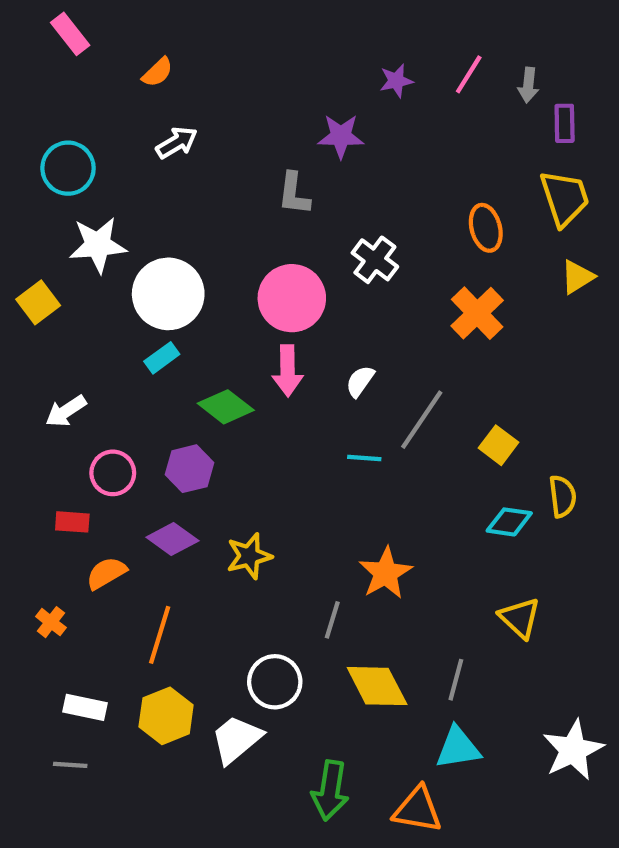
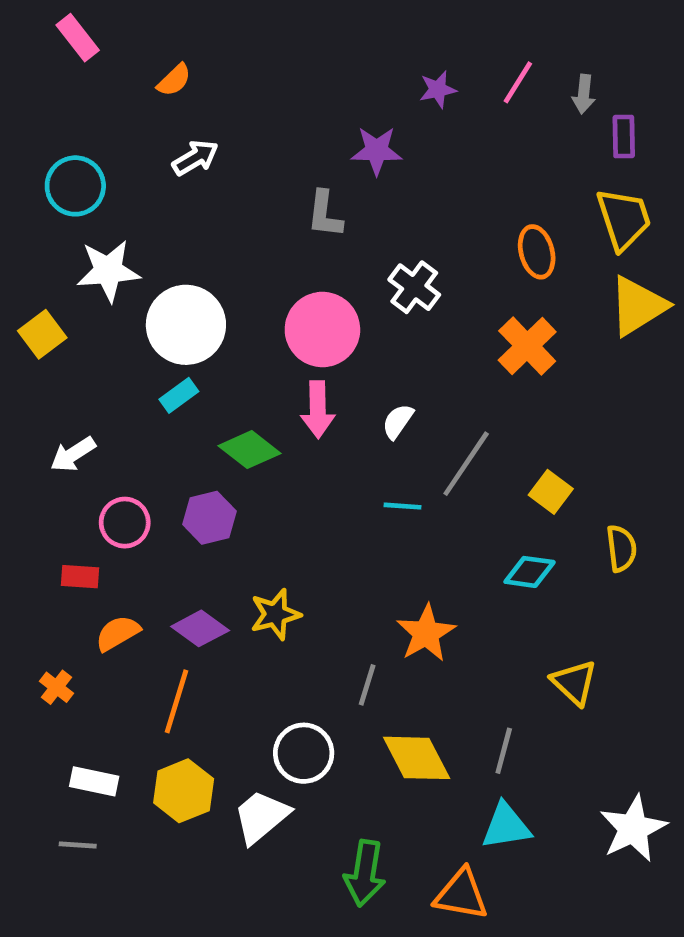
yellow triangle: (577, 277) -> (638, 306), size x1.6
cyan diamond: (509, 522) -> (530, 572), moved
purple diamond: (172, 539) -> (200, 628), moved

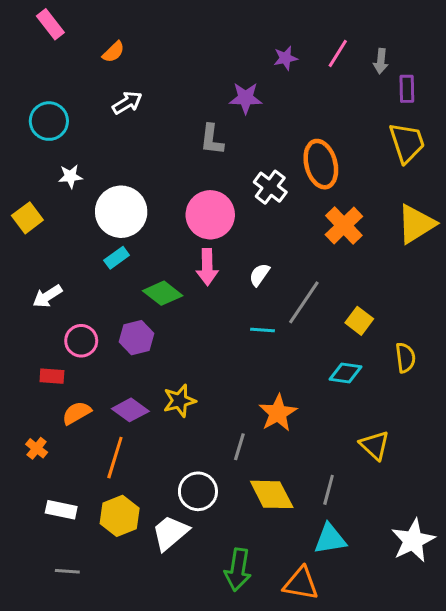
orange ellipse: (537, 252) -> (321, 164), moved, size x1.4
white star: (108, 271) -> (70, 176), size x0.6
yellow triangle: (638, 306) -> (416, 224), moved
gray line: (78, 845) -> (67, 571), moved

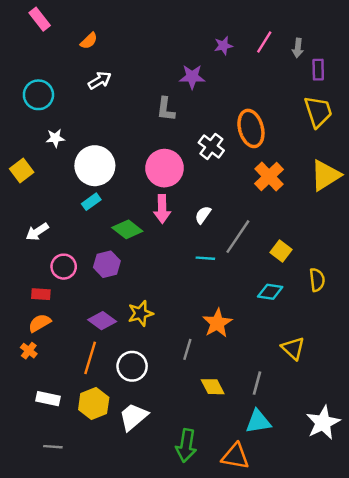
orange semicircle: (77, 413) -> (40, 323), moved
white circle: (198, 491) -> (132, 366), moved
yellow diamond: (272, 494) -> (213, 387), size x0.7

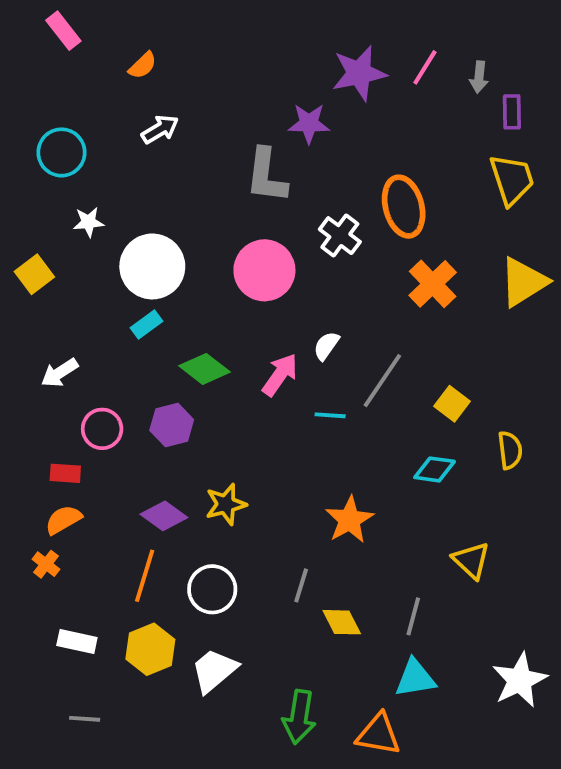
purple star: (223, 46) -> (359, 73), size x1.8
gray L-shape: (166, 109) -> (266, 176), size x1.4
pink arrow: (162, 209) -> (280, 375), moved, turned -144
gray line: (187, 349) -> (301, 585), moved

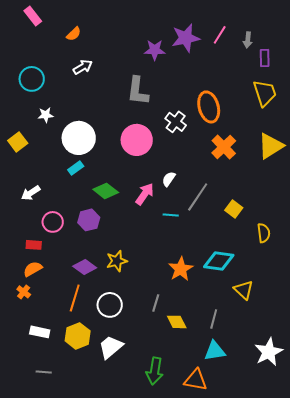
purple star: (309, 123) -> (155, 50), moved
cyan diamond: (435, 469) -> (219, 261), moved, size x1.4

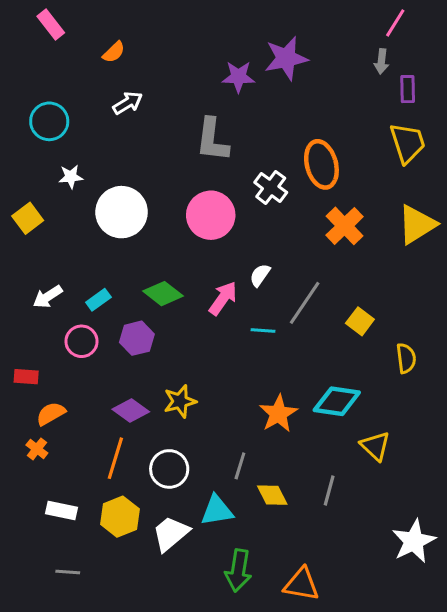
pink line: (220, 35) -> (395, 23), moved
cyan rectangle: (76, 168) -> (98, 300), moved
red rectangle: (34, 245) -> (26, 377), moved
cyan triangle: (215, 351) -> (217, 510), moved

